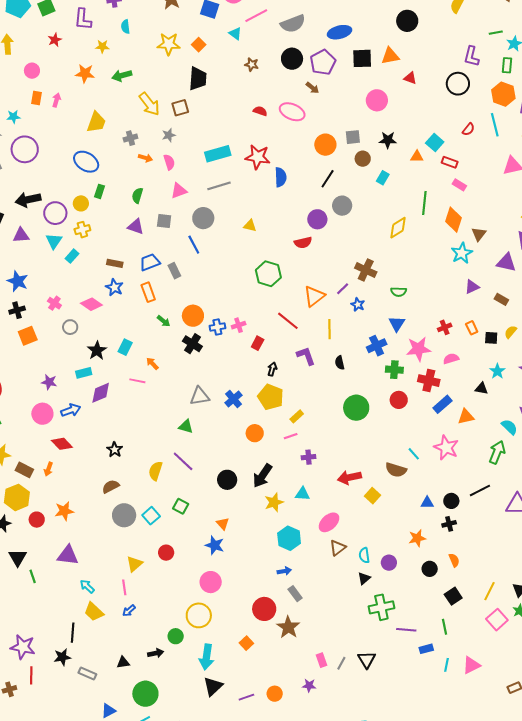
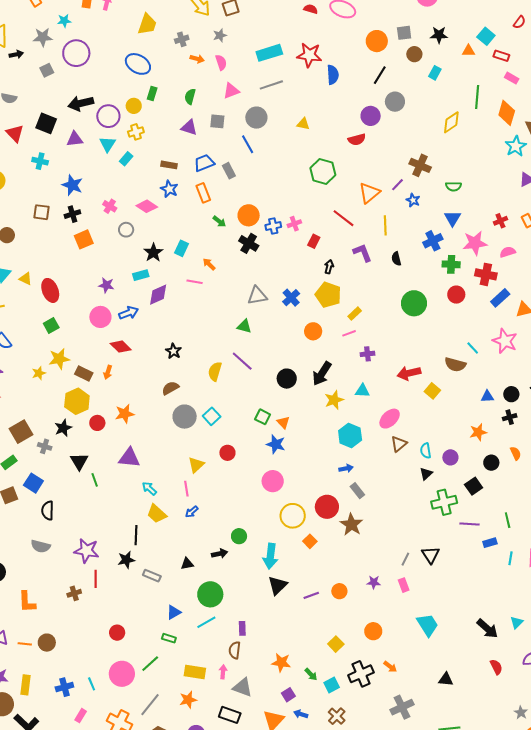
green square: (181, 506) -> (263, 417), moved
black square: (453, 596) -> (474, 486), moved
yellow circle: (199, 615) -> (293, 516), moved
pink rectangle: (322, 660) -> (404, 585), moved

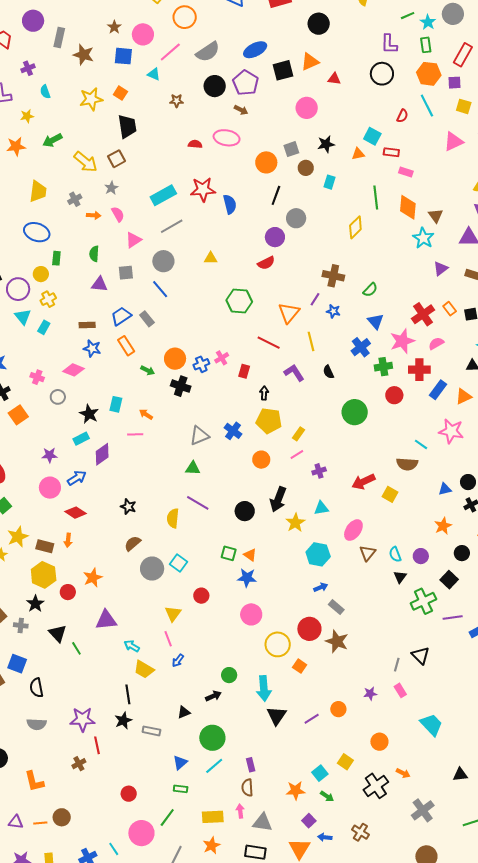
green semicircle: (453, 186) -> (370, 290), turned -35
red cross: (500, 221) -> (423, 314), size x1.6
cyan square: (332, 685) -> (320, 773), moved

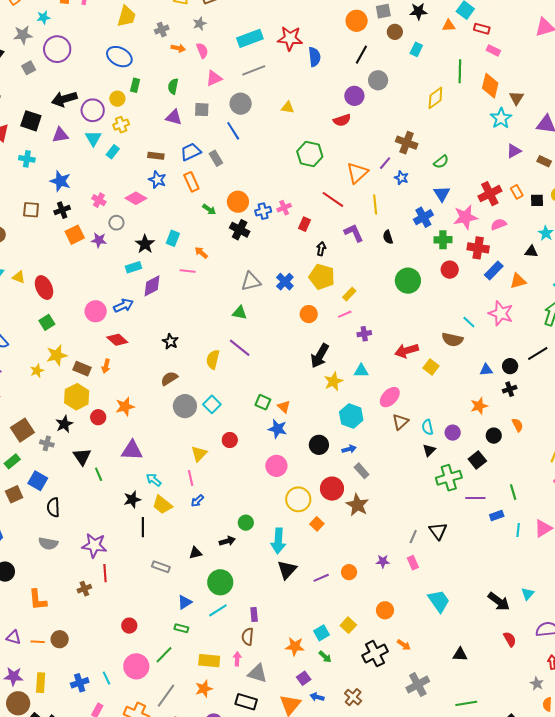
purple star: (49, 455) -> (99, 240), moved
black circle: (245, 511) -> (319, 445), moved
black star: (123, 721) -> (132, 499), moved

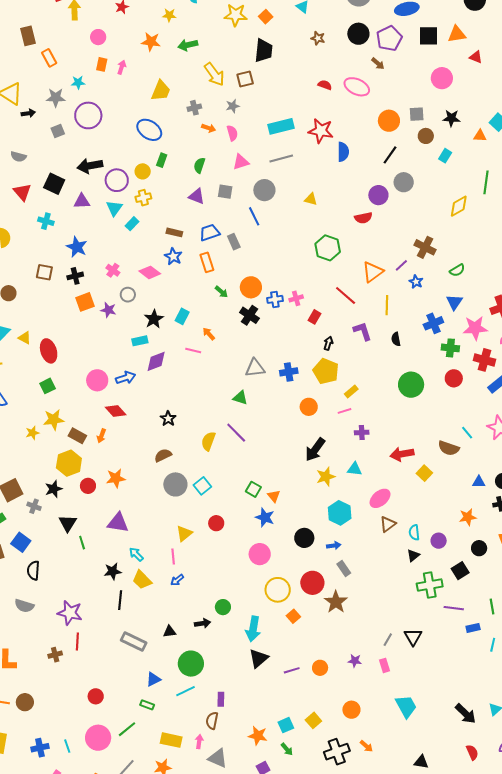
blue cross: (285, 282) -> (289, 372), turned 30
gray rectangle: (161, 567) -> (134, 641), size x1.4

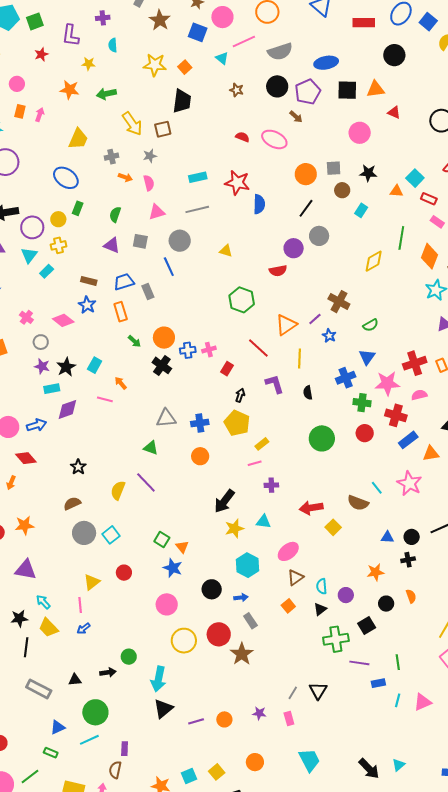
cyan rectangle: (281, 126) -> (198, 177), size x0.7
purple star: (108, 310) -> (42, 366), moved
orange circle: (309, 407) -> (200, 456), moved
orange square: (293, 616) -> (288, 606), moved

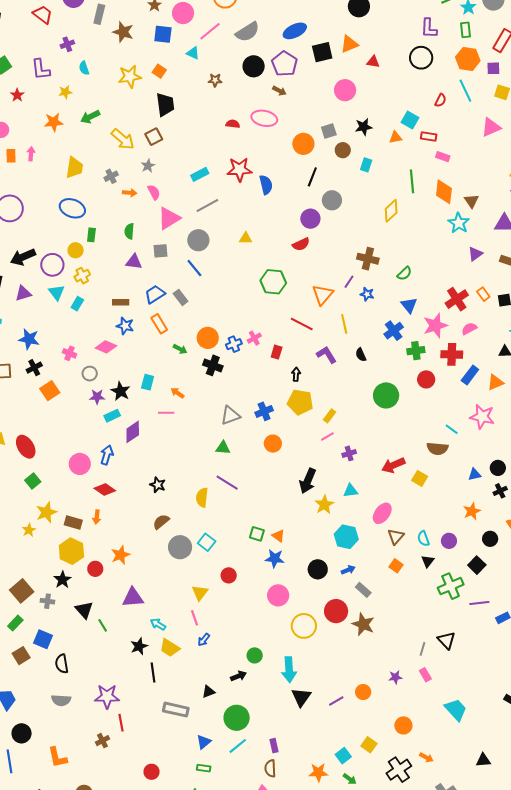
pink triangle: (157, 212) -> (169, 218), size x1.4
blue arrow: (37, 425) -> (107, 455), turned -42

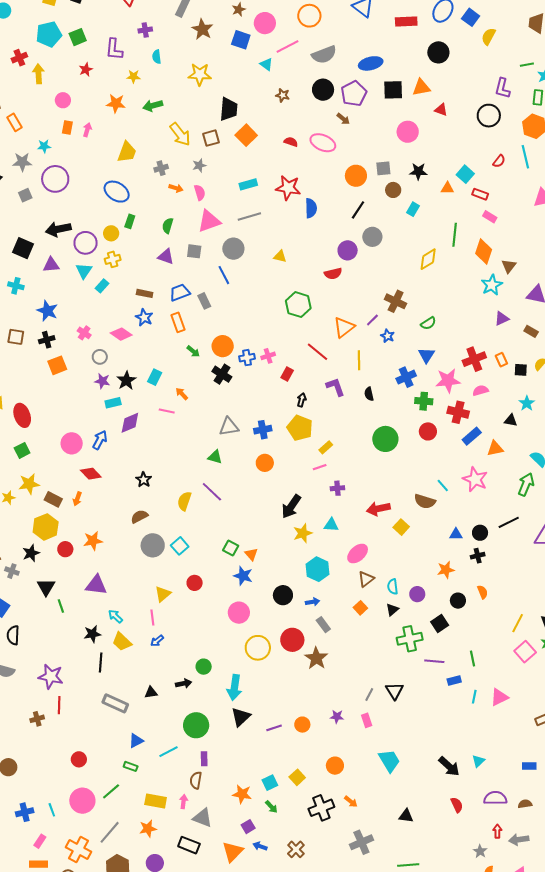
orange square: (159, 71) -> (246, 135), moved, size x1.5
green circle: (237, 718) -> (196, 725), moved

